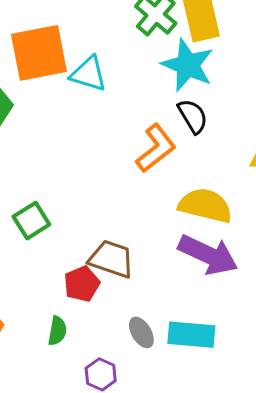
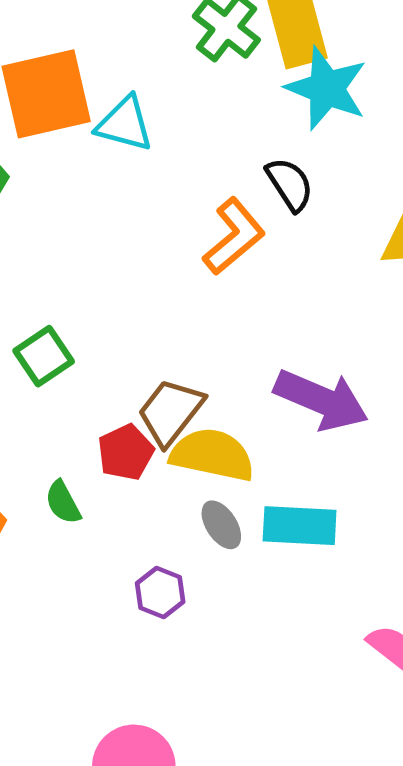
cyan star: (188, 65) -> (327, 88), moved
yellow semicircle: (205, 205) -> (212, 455), moved
brown trapezoid: (111, 259) -> (171, 412), turned -69
green semicircle: (57, 331) -> (63, 502), moved, turned 144

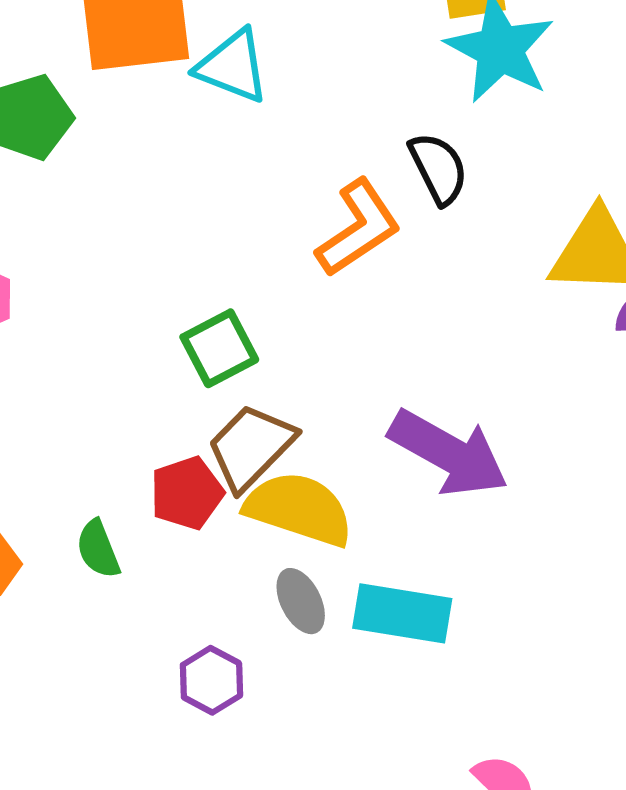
green square: (44, 356) -> (219, 348), moved

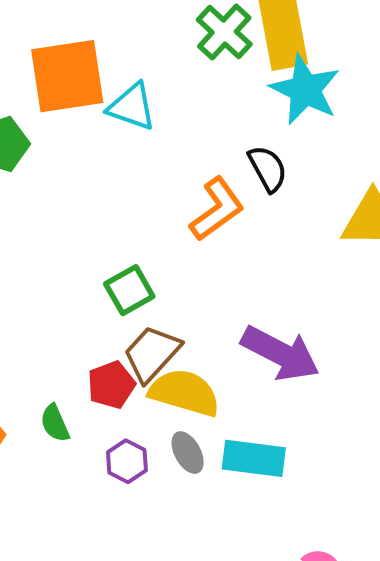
purple hexagon: (211, 680) -> (127, 461), moved

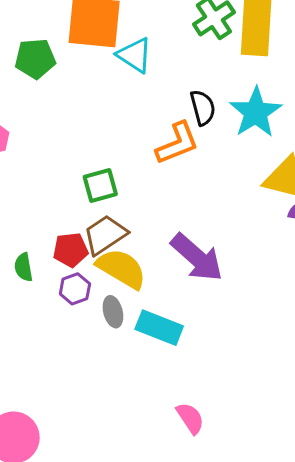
cyan star: (305, 90) -> (256, 112), moved
black semicircle: (268, 169) -> (203, 108), moved
purple hexagon: (127, 461) -> (75, 289), moved

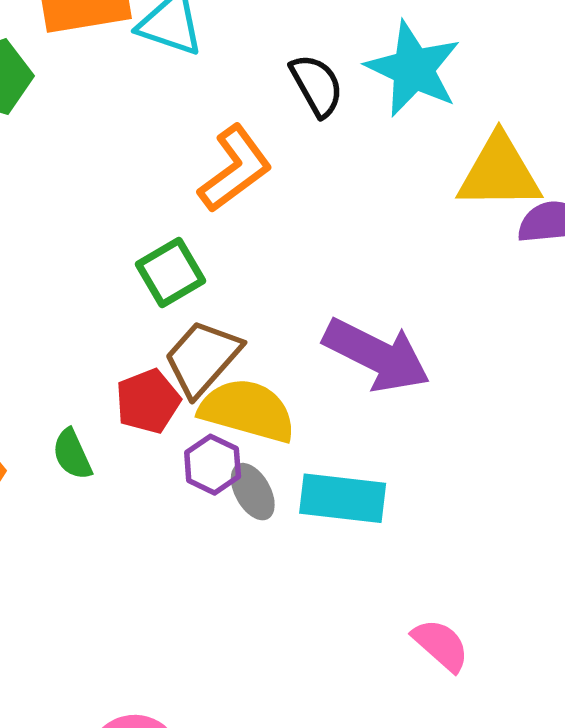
orange L-shape: (177, 143) -> (235, 169), moved
purple hexagon: (75, 289) -> (213, 465), moved

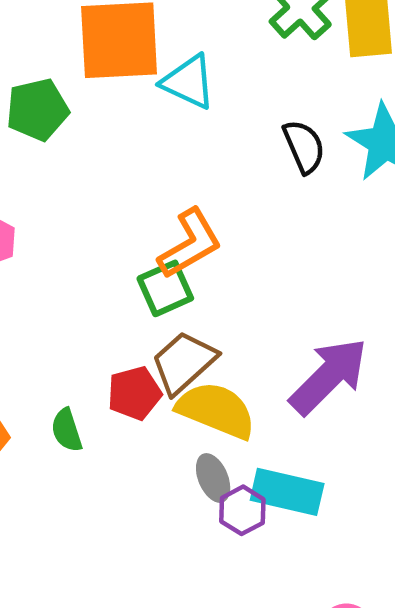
orange L-shape: (235, 169) -> (190, 244), moved
purple arrow: (377, 355) -> (329, 376), turned -78
purple hexagon: (213, 465) -> (242, 510), moved

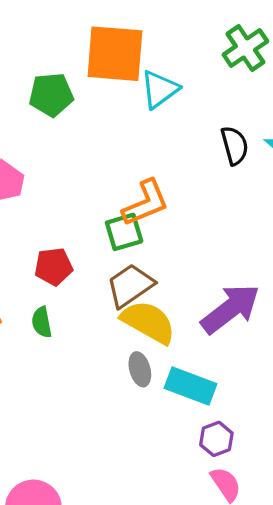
cyan triangle: (188, 82) -> (160, 89), turned 51
red pentagon: (134, 393) -> (54, 267), moved
purple hexagon: (242, 510) -> (216, 439), moved

